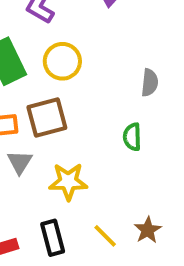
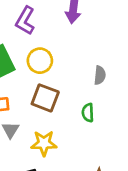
brown square: (47, 118) -> (45, 98), moved, turned 36

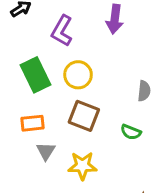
green semicircle: (88, 113) -> (131, 132), turned -66

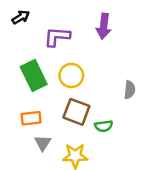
purple L-shape: (62, 31) -> (57, 37), turned 64
green semicircle: (131, 132) -> (104, 126), moved, turned -30

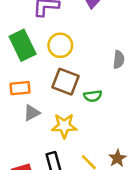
gray triangle: (43, 143) -> (32, 113), turned 30

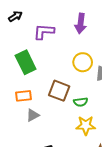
yellow circle: (60, 45) -> (83, 62), moved
yellow star: (64, 126) -> (86, 125), moved

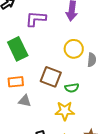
gray triangle: (33, 115) -> (25, 101), turned 40
yellow star: (86, 125) -> (65, 111), moved

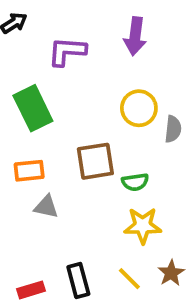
brown square: (51, 77) -> (95, 161), turned -30
yellow star: (65, 111) -> (143, 226), moved

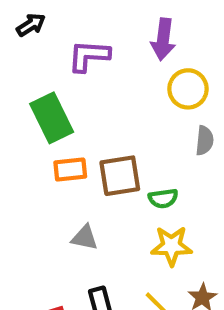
yellow circle: (139, 108) -> (188, 89), moved
orange rectangle: (29, 171) -> (70, 169), moved
gray triangle: (46, 207) -> (85, 238), moved

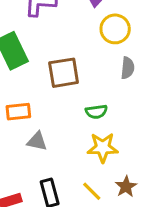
orange rectangle: (70, 169) -> (18, 112), moved
brown square: (120, 176) -> (64, 73), moved

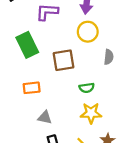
yellow circle: (115, 29) -> (88, 32), moved
gray triangle: (37, 141) -> (45, 117), moved

